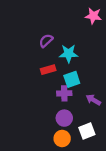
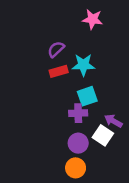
pink star: (93, 16) -> (93, 19), moved
red rectangle: (48, 70) -> (59, 71), moved
white square: (87, 131) -> (103, 135), moved, turned -35

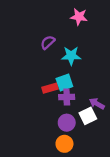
red rectangle: (59, 71) -> (50, 88), moved
cyan square: (87, 96) -> (64, 83), moved
white square: (103, 135) -> (88, 116), turned 30

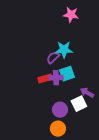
purple semicircle: (48, 42) -> (53, 58), moved
cyan square: (64, 83) -> (67, 74), moved
purple cross: (67, 97) -> (56, 78), moved

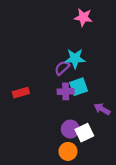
red rectangle: (45, 79) -> (21, 93), moved
white square: (79, 104) -> (84, 133), moved

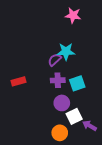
cyan square: (79, 87) -> (77, 83), moved
purple arrow: (102, 109) -> (90, 126), moved
purple circle: (70, 129) -> (62, 103), moved

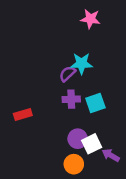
red rectangle: (19, 81) -> (23, 114), moved
purple circle: (62, 103) -> (78, 139), moved

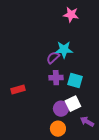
cyan square: (95, 103) -> (75, 81), turned 35
white square: (92, 144) -> (73, 104), moved

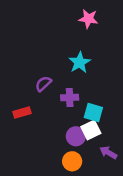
cyan star: (64, 50) -> (80, 62), turned -30
purple semicircle: (53, 58) -> (43, 84), moved
cyan square: (75, 81) -> (93, 113), moved

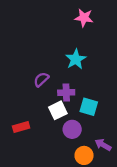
red rectangle: (22, 113) -> (21, 127), moved
white square: (91, 130) -> (58, 110), moved
orange circle: (72, 161) -> (84, 155), moved

